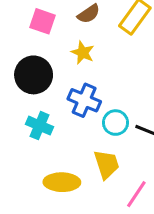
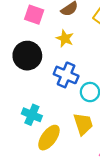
cyan cross: (40, 126) -> (32, 115), moved
yellow ellipse: (62, 182) -> (49, 138), turned -55

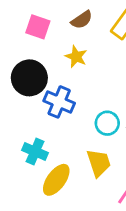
blue cross: (66, 75) -> (59, 102), moved

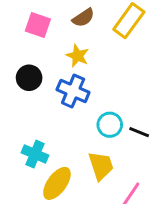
black circle: (29, 78) -> (29, 78), size x0.7
blue cross: (59, 102) -> (73, 91), moved

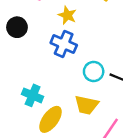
black circle: (29, 78) -> (17, 27), moved
yellow trapezoid: (101, 166) -> (86, 105), turned 120

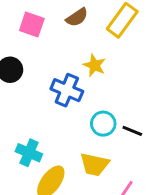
yellow star: (67, 15) -> (94, 65), moved

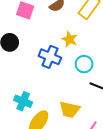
cyan circle: (103, 124) -> (84, 64), moved

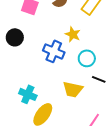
yellow trapezoid: (70, 110) -> (73, 89), moved

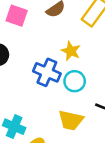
cyan circle: (87, 58) -> (75, 81), moved

